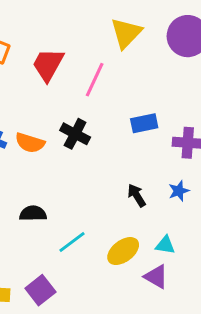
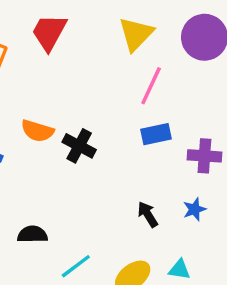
red trapezoid: (48, 65) -> (49, 32), moved
pink line: (95, 80) -> (151, 86), moved
orange semicircle: (30, 143) -> (37, 131), moved

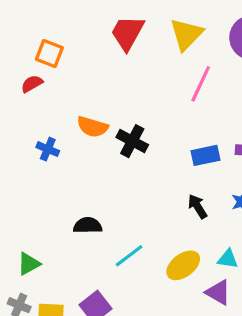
red trapezoid: (49, 32) -> (127, 33), moved
blue rectangle: (156, 134) -> (205, 155), moved

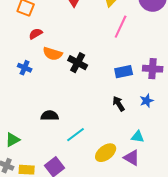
red semicircle: (32, 84) -> (36, 34), moved
yellow ellipse: (183, 265) -> (106, 153), moved

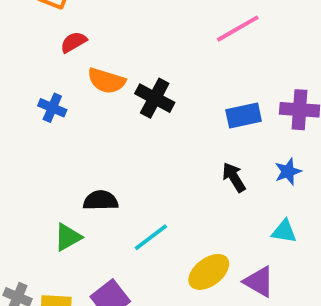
pink line: (121, 27) -> (238, 29), turned 35
cyan triangle: (138, 137) -> (284, 231), moved
green triangle: (13, 140) -> (68, 237), moved

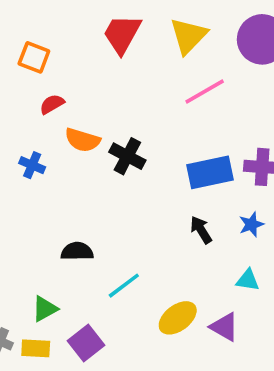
blue rectangle: (244, 115) -> (210, 172), size x1.4
green triangle: (68, 237) -> (45, 309), moved

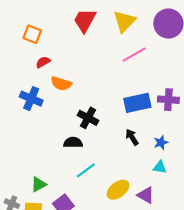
black cross: (127, 156) -> (88, 118), moved
blue cross: (32, 165) -> (31, 99), size x1.5
blue star: (251, 224) -> (161, 143), moved
black semicircle: (77, 251) -> (73, 143), moved

